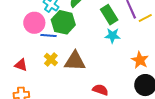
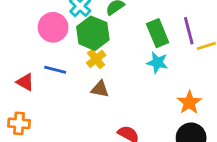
blue line: (49, 36) -> (55, 70), moved
yellow cross: (51, 59) -> (96, 59), moved
brown triangle: (75, 61) -> (100, 89), size x0.6

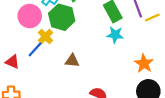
yellow cross: (96, 59) -> (45, 37), moved
blue line: (55, 70) -> (35, 49), turned -56

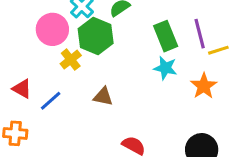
blue line: (35, 49) -> (51, 101), moved
orange star: (144, 63) -> (204, 86), moved

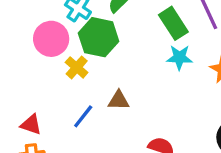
red triangle: (22, 89) -> (31, 125), moved
blue line: (51, 101) -> (83, 116), moved

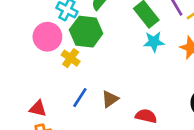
brown triangle: (119, 100) -> (110, 99), moved, turned -30

